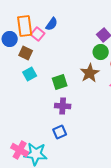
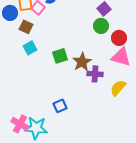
brown star: (90, 73) -> (82, 62), moved
purple cross: (63, 106) -> (95, 74), moved

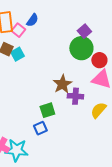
green circle: (101, 26) -> (81, 48), size x1.5
cyan square: (30, 48) -> (17, 54), moved
green square: (60, 56) -> (47, 110), moved

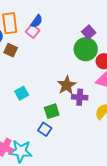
pink square: (18, 30) -> (33, 31), moved
cyan square: (17, 54) -> (22, 93), moved
blue square: (40, 128) -> (45, 129), turned -32

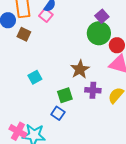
purple cross: (80, 97) -> (93, 90), moved

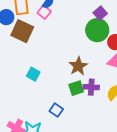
brown square: (24, 34) -> (22, 31), size x1.6
cyan square: (35, 77) -> (33, 74), turned -32
green square: (65, 95) -> (76, 88), moved

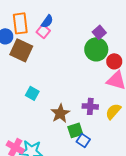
brown star: (78, 66) -> (60, 113), moved
green square: (76, 88) -> (75, 130), moved
blue square: (56, 110) -> (83, 140), moved

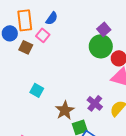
pink square: (43, 31) -> (43, 35), moved
brown square: (21, 50) -> (26, 47), size x0.6
purple cross: (90, 106) -> (95, 103), turned 35

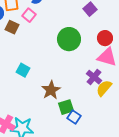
green circle: (101, 46) -> (69, 39), moved
purple cross: (95, 103) -> (94, 77), moved

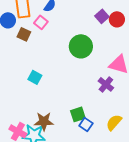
red circle: (105, 38) -> (117, 19), moved
yellow semicircle: (104, 88) -> (114, 122), moved
brown star: (51, 90) -> (44, 121), moved, turned 30

